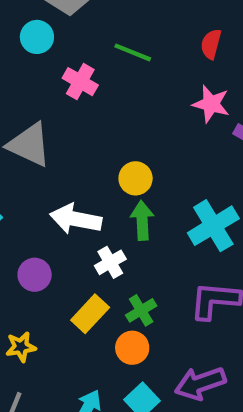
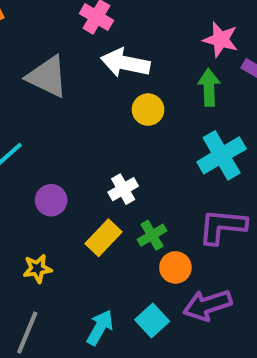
white arrow: (76, 219) -> (125, 63), moved
green arrow: (142, 220) -> (209, 87), moved
orange circle: (132, 348) -> (175, 267), moved

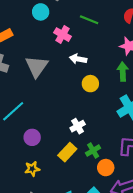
white arrow: (125, 63) -> (78, 59), size x0.7
gray triangle: (47, 77) -> (37, 67), turned 40
purple circle: (51, 200) -> (32, 137), moved

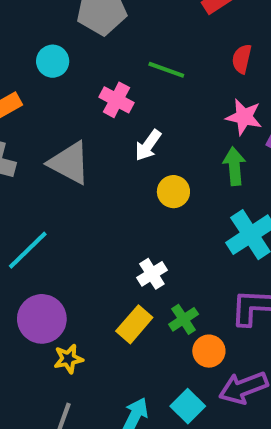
cyan circle: (41, 12) -> (53, 61), moved
white arrow: (78, 59) -> (148, 145), turned -63
gray triangle: (37, 67) -> (69, 163), turned -35
purple circle: (32, 137) -> (42, 319), moved, size x1.5

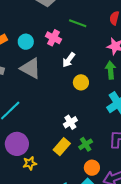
cyan circle: (53, 61) -> (26, 42), moved
orange circle: (209, 351) -> (92, 168), moved

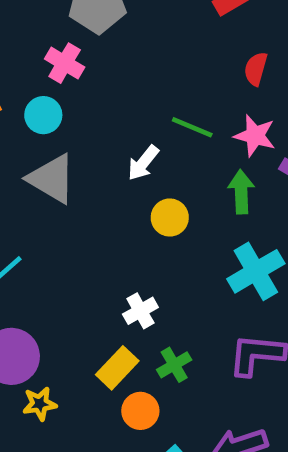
green line: (78, 23) -> (192, 127), moved
pink cross: (53, 38) -> (65, 63), moved
orange circle: (92, 168) -> (140, 411), moved

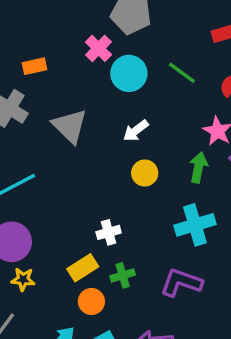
cyan circle: (43, 115) -> (129, 73), moved, size x1.4
green line: (192, 127) -> (182, 73), moved

